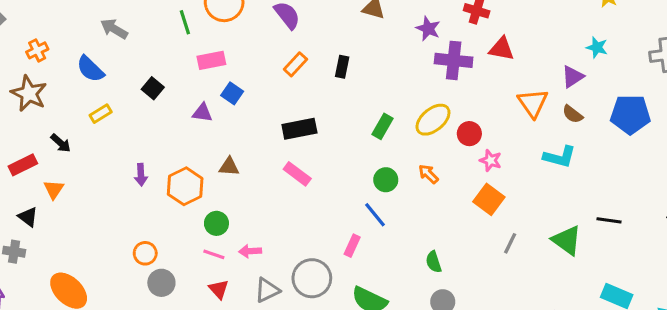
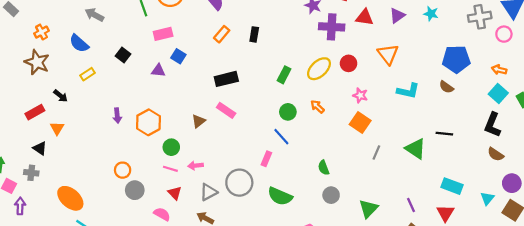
purple triangle: (573, 77) -> (397, 15), moved
brown semicircle: (573, 114) -> (446, 87), moved
red circle: (469, 134) -> (349, 63), moved
brown triangle: (229, 167) -> (198, 121), moved, turned -40

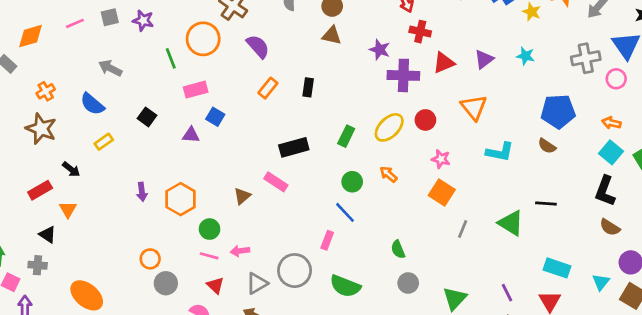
red triangle: (365, 17) -> (444, 63), turned -30
black rectangle: (226, 79) -> (294, 147), moved

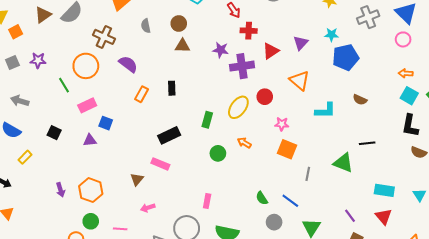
gray cross: (586, 58) -> (368, 17), moved
blue pentagon: (558, 111) -> (346, 57), moved
blue line: (345, 212) -> (290, 201), moved
green circle: (210, 229) -> (91, 221), moved
pink arrow: (240, 251) -> (148, 208), moved

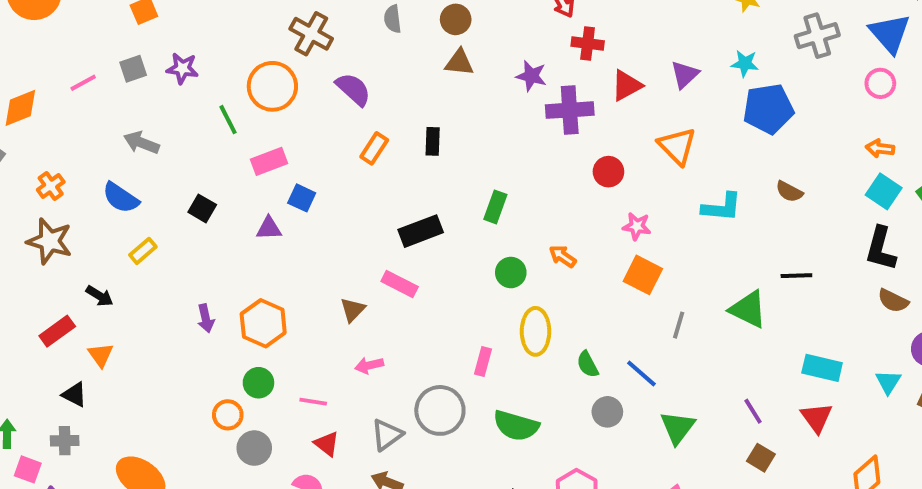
yellow ellipse: (238, 107) -> (536, 331), moved, turned -40

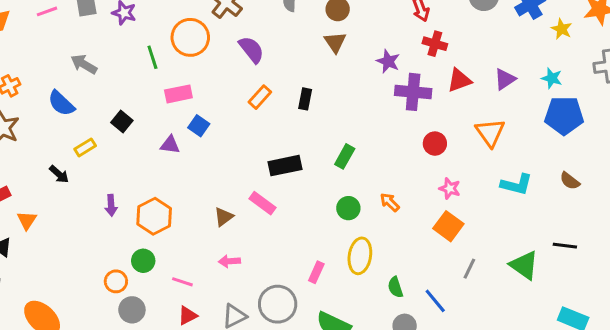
brown triangle: (459, 62) -> (335, 42), turned 40
yellow rectangle: (143, 251) -> (85, 147), moved
black arrow: (99, 296) -> (59, 174), moved
red triangle: (327, 444) -> (188, 316), turned 45

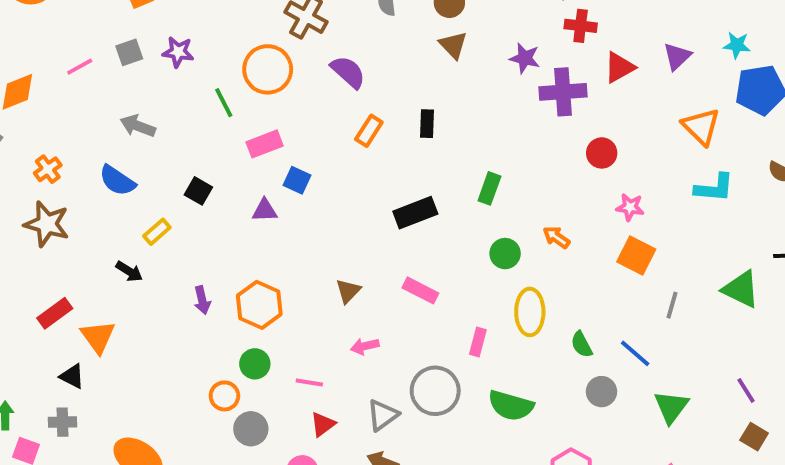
orange triangle: (490, 133) -> (701, 127), moved
pink rectangle: (263, 203) -> (420, 290), moved
orange triangle: (27, 220) -> (98, 337), size x1.4

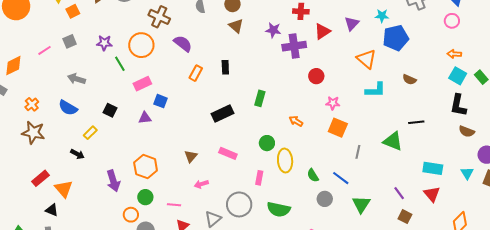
purple star: (178, 52) -> (104, 43), moved
green circle: (505, 254) -> (267, 143), moved
purple arrow: (202, 300) -> (113, 181), moved, size x1.5

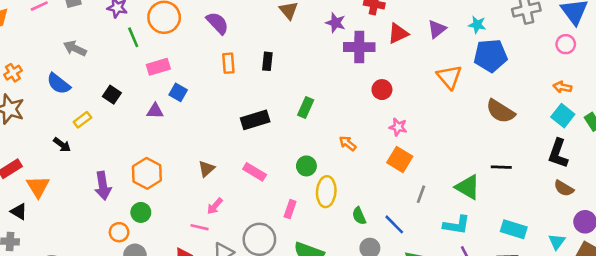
orange rectangle: (196, 73) -> (228, 63), turned -42
brown semicircle: (409, 80) -> (500, 111), size x1.6
cyan L-shape: (376, 90) -> (457, 225), moved
pink arrow: (201, 184) -> (215, 206), turned -40
pink line: (174, 205) -> (199, 227), moved

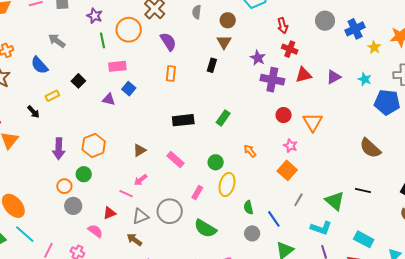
blue pentagon: (491, 56) -> (387, 102), moved
black rectangle: (267, 61) -> (212, 65), moved
orange triangle: (449, 77) -> (313, 122), moved

